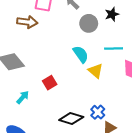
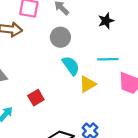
gray circle: (89, 23) -> (60, 37), moved
yellow triangle: (96, 71) -> (88, 84), turned 49

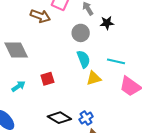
black star: (106, 21) -> (107, 23), moved

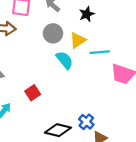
black star: (107, 23) -> (87, 14), moved
yellow triangle: (94, 78) -> (78, 40), moved

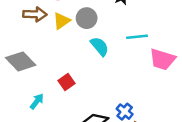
yellow triangle: (78, 40) -> (62, 21), moved

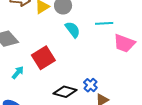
red square: (66, 82) -> (43, 58), size x1.6

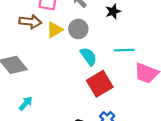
red square: (43, 58) -> (100, 84), moved

